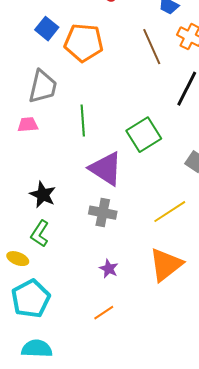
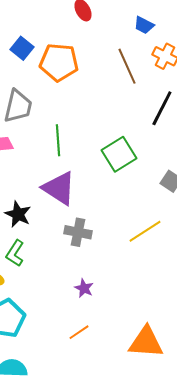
purple triangle: (106, 169) -> (59, 188), moved
orange triangle: (166, 265) -> (146, 342), moved, turned 42

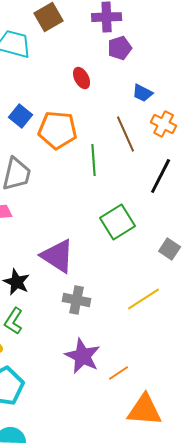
green line: (58, 140) -> (94, 160), moved
purple star: (84, 288) -> (83, 356), size x1.8
orange line: (79, 332) -> (119, 373), moved

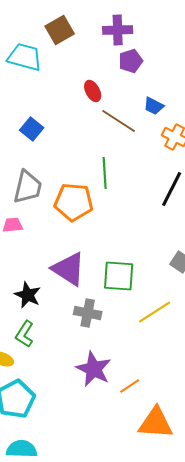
orange pentagon: (58, 130) -> (74, 202), moved
brown line: (126, 134) -> (119, 121), moved, turned -33
green square: (118, 222) -> (119, 276), moved, turned 36

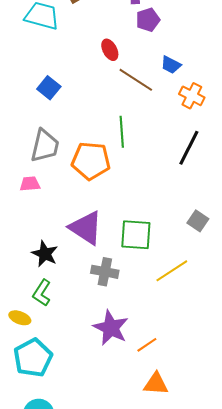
orange triangle: (156, 423) -> (156, 384), moved, size x0.7

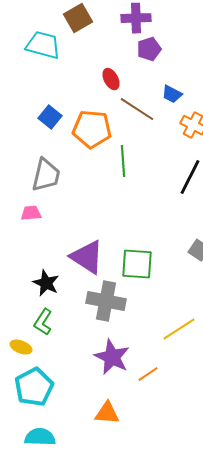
orange pentagon: (91, 161) -> (92, 129), moved
yellow line: (172, 271) -> (179, 329), moved
gray cross: (105, 272) -> (106, 301), size x1.4
orange triangle: (156, 384) -> (107, 413), moved

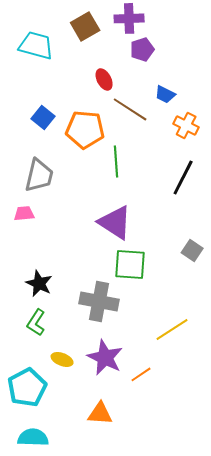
brown square: (78, 18) -> (85, 26), moved
purple triangle: (87, 257) -> (115, 222), moved
yellow ellipse: (21, 347) -> (62, 359), moved

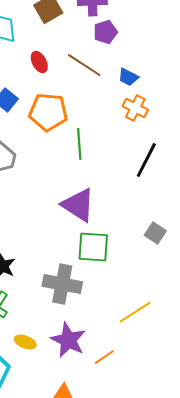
red ellipse: (104, 79) -> (39, 62), moved
brown line: (130, 109) -> (84, 65), moved
orange cross: (186, 125) -> (135, 108), moved

